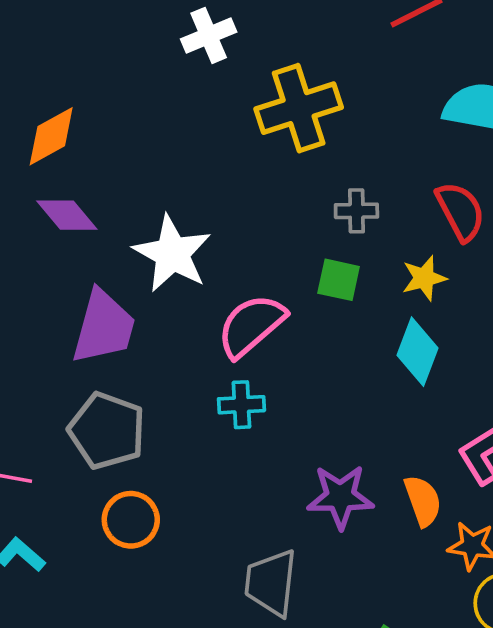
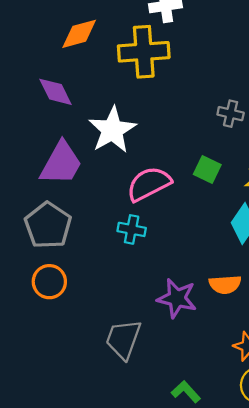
yellow cross: (299, 108) -> (144, 52), moved
orange diamond: (51, 136) -> (79, 34), moved
gray cross: (356, 211) -> (231, 114), moved
orange semicircle: (423, 501) -> (225, 284), moved, turned 92

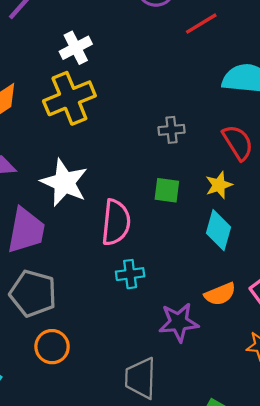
pink semicircle: (149, 184) -> (116, 222), turned 141
cyan cross: (132, 229) -> (130, 274), moved

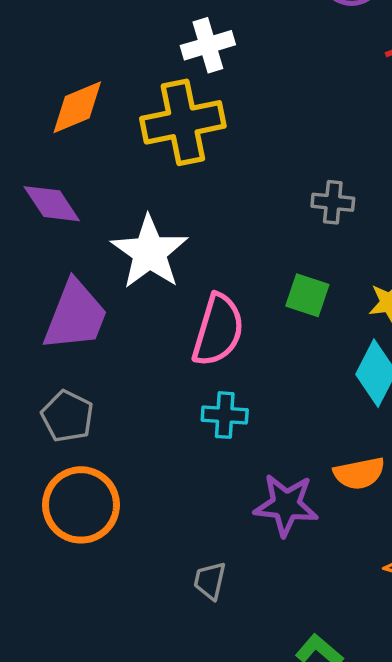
gray pentagon: (33, 293) -> (67, 416), size x0.7
orange circle: (52, 347) -> (81, 505), size x1.4
gray trapezoid: (141, 378) -> (210, 581), size x0.6

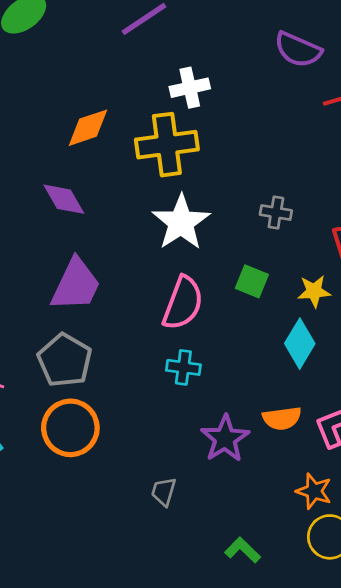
white star: (149, 252) -> (181, 222), moved
gray pentagon: (67, 416) -> (65, 360), size x1.4
purple star: (286, 505) -> (225, 438), turned 30

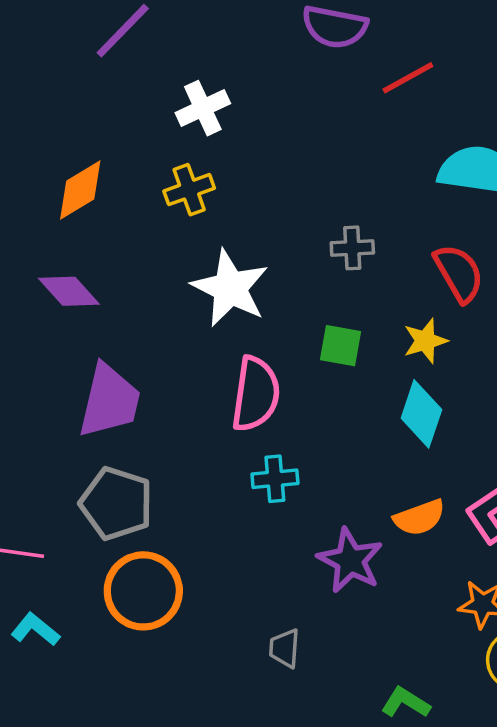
yellow cross: (167, 145) -> (189, 190), size x0.6

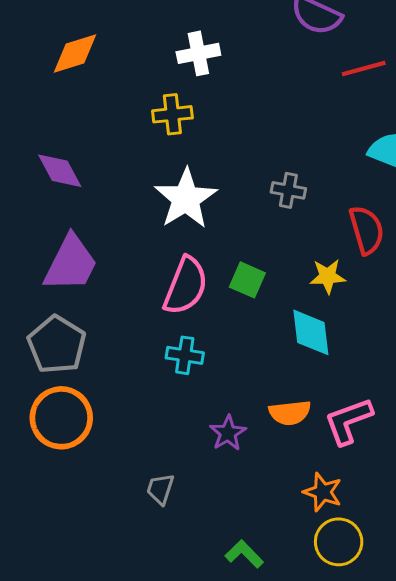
orange diamond: (80, 190) -> (75, 53), moved
green square: (341, 346) -> (247, 280), moved
cyan diamond: (421, 414) -> (311, 332), turned -39
purple star: (350, 560) -> (228, 433), size x0.7

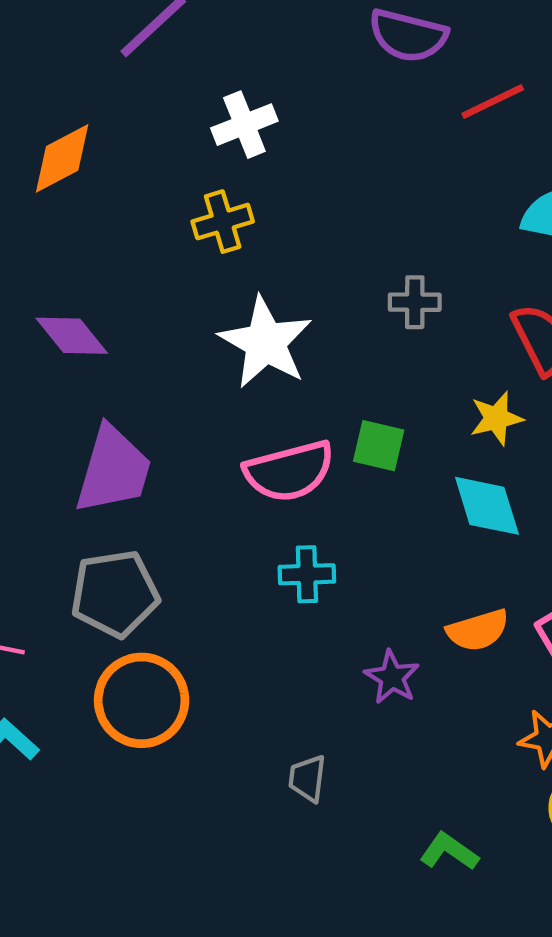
pink semicircle: (186, 286) -> (289, 471), turned 64
gray pentagon: (57, 345) -> (115, 594), turned -30

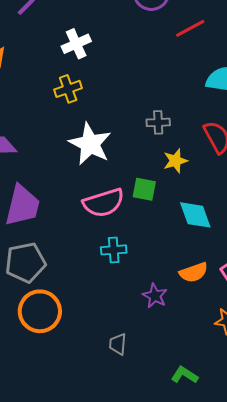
yellow star: (496, 418) -> (175, 161), moved

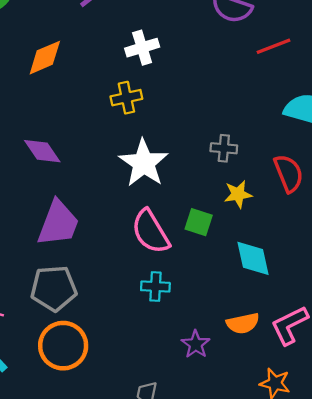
pink semicircle: (104, 203) -> (151, 232), turned 69

